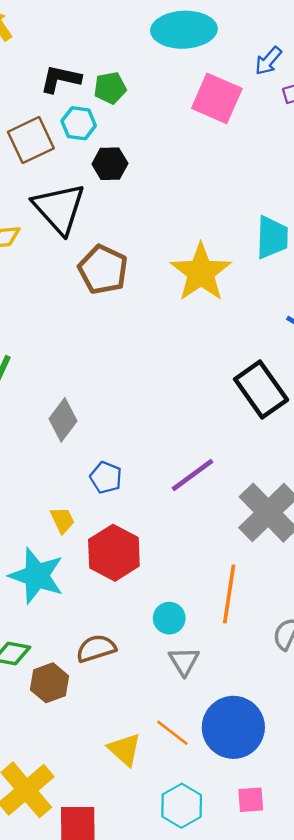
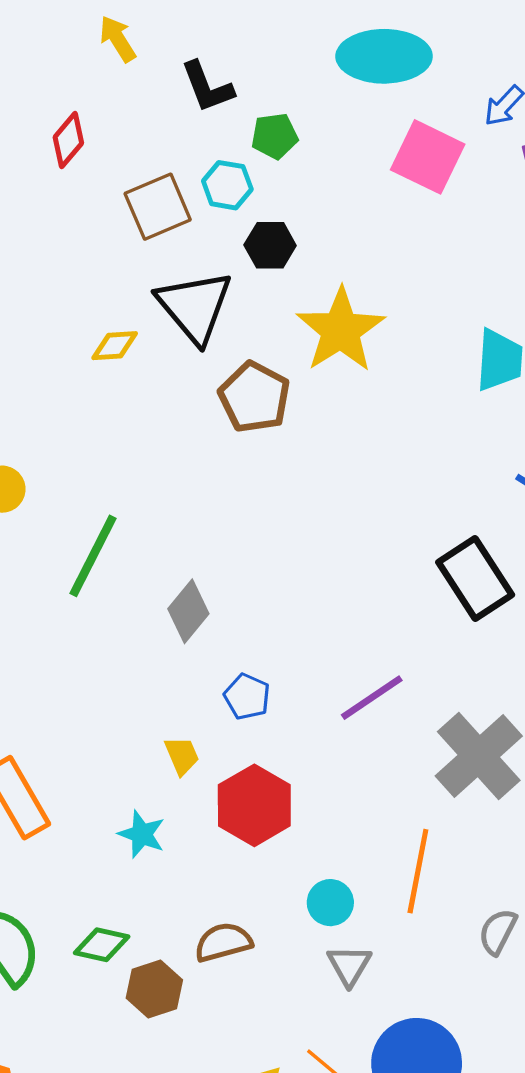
black L-shape: (61, 79) -> (207, 87), moved, turned -126
yellow star: (201, 272) -> (341, 330), moved
cyan star: (37, 576) -> (142, 834), size x0.6

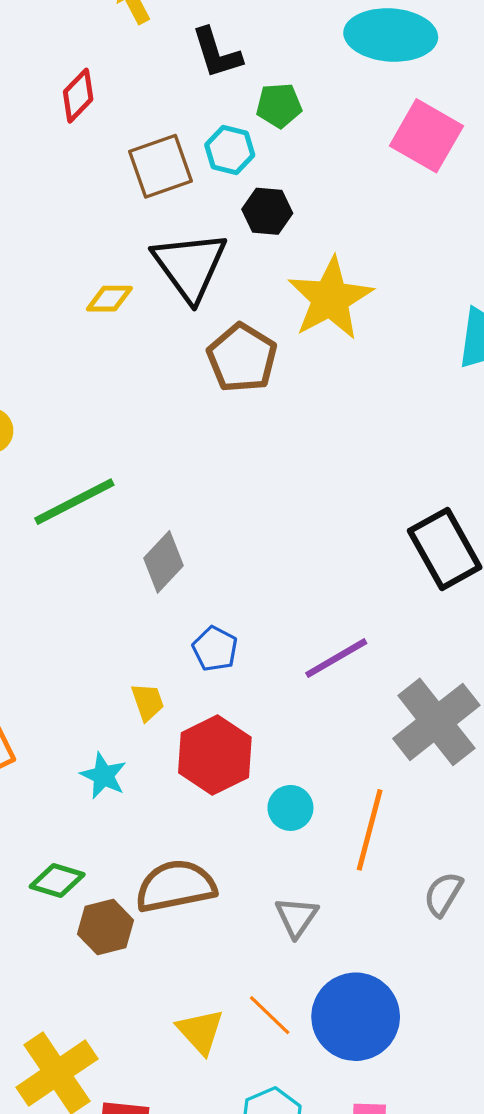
green line: (93, 556) -> (74, 502), turned 32
cyan circle: (330, 903) -> (290, 808), moved
brown semicircle: (223, 942) -> (176, 886), size x1.4

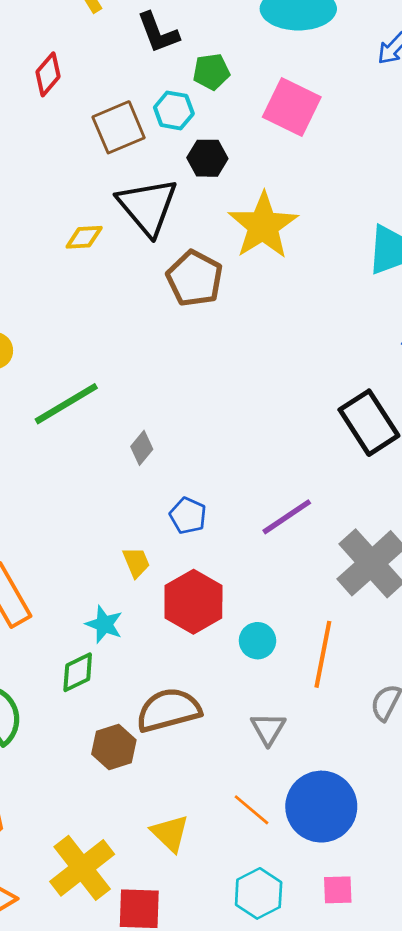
pink square: (426, 136) -> (292, 107), moved
gray diamond: (164, 562) -> (142, 448), size x0.7
green diamond: (57, 880) -> (78, 672), moved, turned -39
yellow triangle: (200, 1031) -> (170, 833), moved

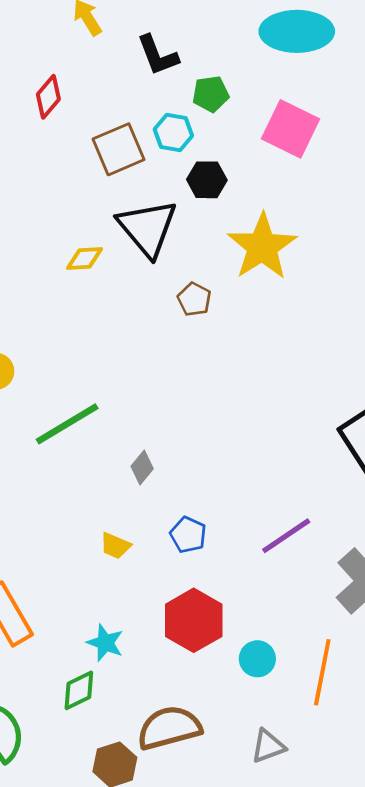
brown pentagon: (195, 278) -> (194, 299), size x0.6
yellow trapezoid: (136, 562) -> (115, 546), moved, turned 136
gray triangle: (268, 729) -> (268, 746), turned 39

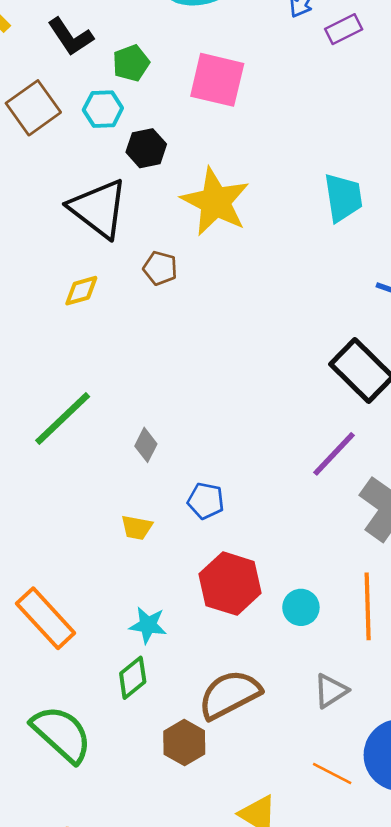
brown square: (119, 149) -> (33, 108), moved
yellow diamond: (84, 259) -> (81, 291), moved
purple line: (286, 536) -> (334, 454), moved

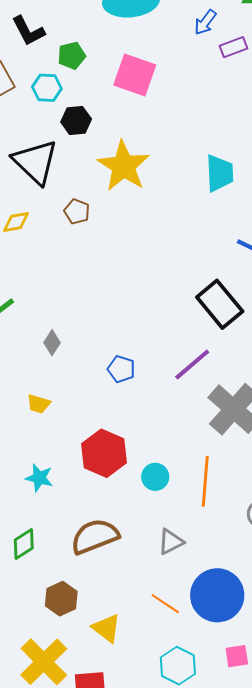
blue pentagon: (206, 501) -> (121, 369), moved
green diamond: (133, 678) -> (24, 544), moved
brown hexagon: (184, 743) -> (61, 599), moved

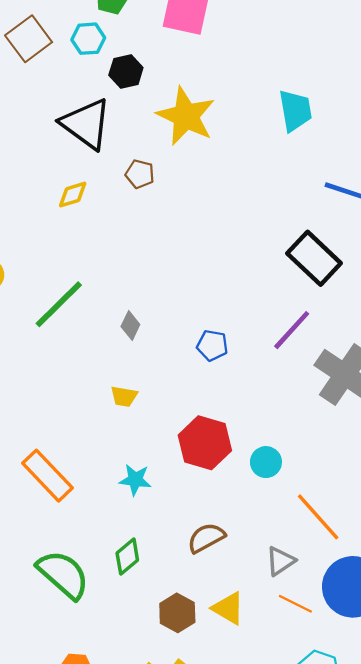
orange line: (205, 481) -> (318, 517), moved, turned -39
brown semicircle: (95, 536) -> (206, 538), size x0.7
gray triangle: (171, 542) -> (280, 561), moved
yellow triangle: (107, 628) -> (228, 608), moved

